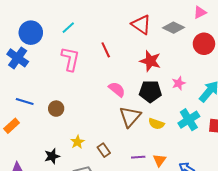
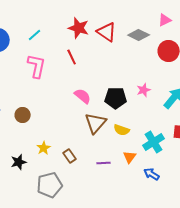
red star: (150, 61) -> (79, 28), moved
cyan cross: (189, 120) -> (154, 142), moved
orange triangle: (159, 160) -> (130, 157), moved

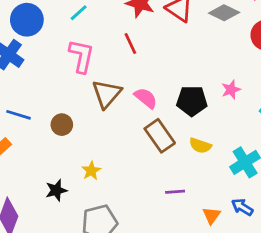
brown triangle: (96, 123) -> (107, 94), moved
brown rectangle: (70, 156) -> (160, 136), moved, size x1.6
orange triangle: (130, 157) -> (211, 215), moved

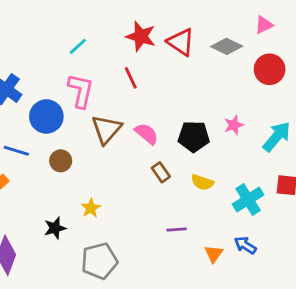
blue circle: (27, 20) -> (46, 116), moved
brown rectangle: (160, 136) -> (161, 172), size x0.6

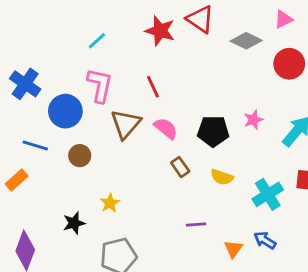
red triangle: (181, 42) -> (200, 19), moved
red line: (131, 78) -> (153, 87), moved

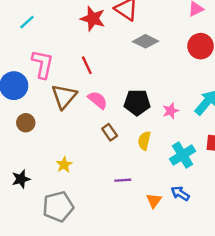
cyan line: (97, 41) -> (27, 22), moved
gray diamond: (246, 41) -> (145, 41), moved
pink star: (253, 120) -> (171, 111), moved
yellow semicircle: (222, 177) -> (144, 141), turned 84
yellow star: (110, 203) -> (64, 165), moved

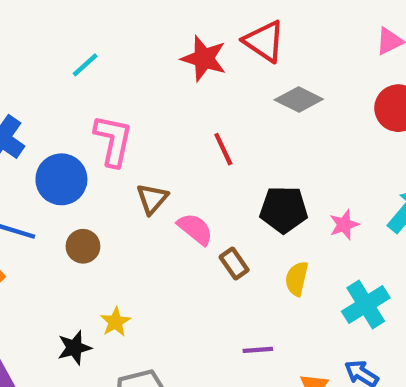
red line: (87, 65) -> (223, 149), moved
brown triangle: (64, 96) -> (152, 199), size x0.7
pink semicircle: (98, 100) -> (195, 229), moved
yellow star: (64, 165) -> (115, 322), moved

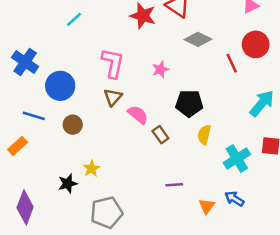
pink L-shape: (113, 140) -> (113, 63), moved
red line: (223, 149) -> (232, 63), moved
pink star: (344, 225) -> (160, 70), moved
yellow semicircle: (297, 279) -> (204, 135), moved

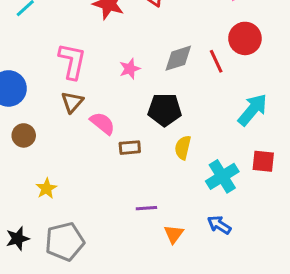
gray diamond: (198, 39) -> (178, 58), moved, turned -44
brown rectangle: (160, 135) -> (130, 148), turned -60
black star: (68, 184) -> (18, 239), moved
orange triangle: (207, 206) -> (174, 234), moved

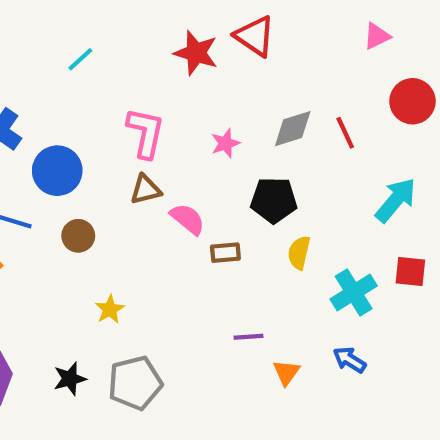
red circle: (245, 38) -> (412, 101), moved
brown triangle: (72, 102) -> (146, 190), turned 35

